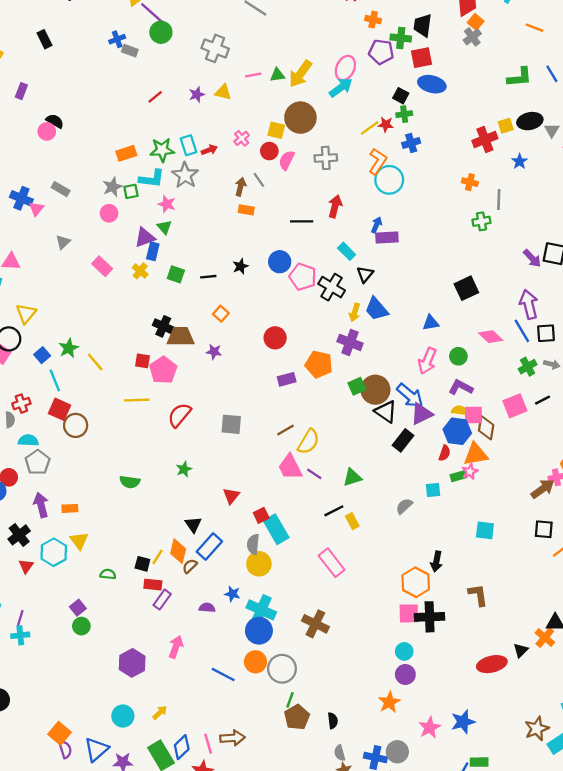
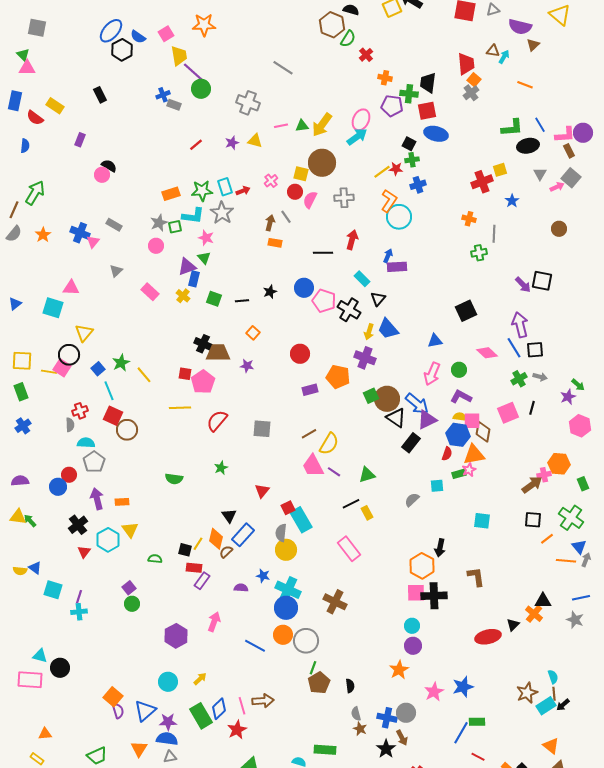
black ellipse: (530, 121) -> (528, 146), moved
black line: (543, 400) -> (532, 408), turned -48

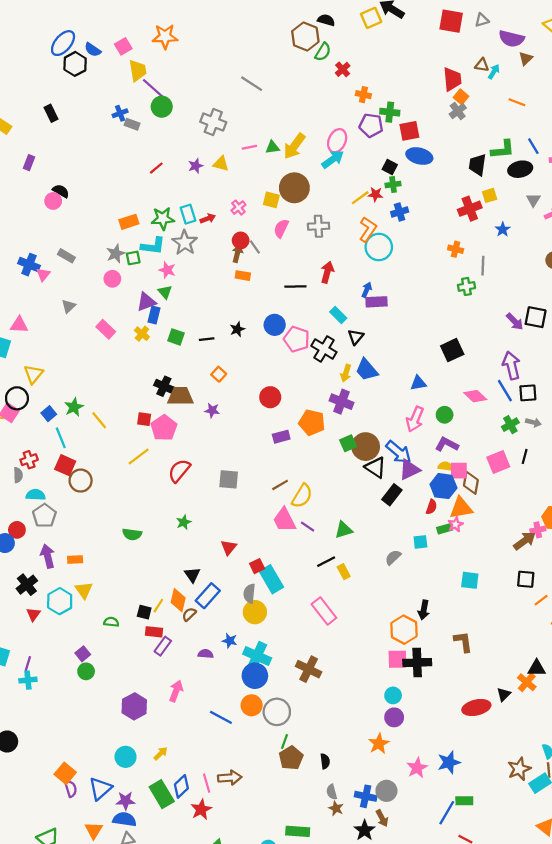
black trapezoid: (428, 83) -> (477, 165), moved
red circle: (295, 192) -> (241, 240), moved
yellow line: (180, 408) -> (139, 456), turned -35

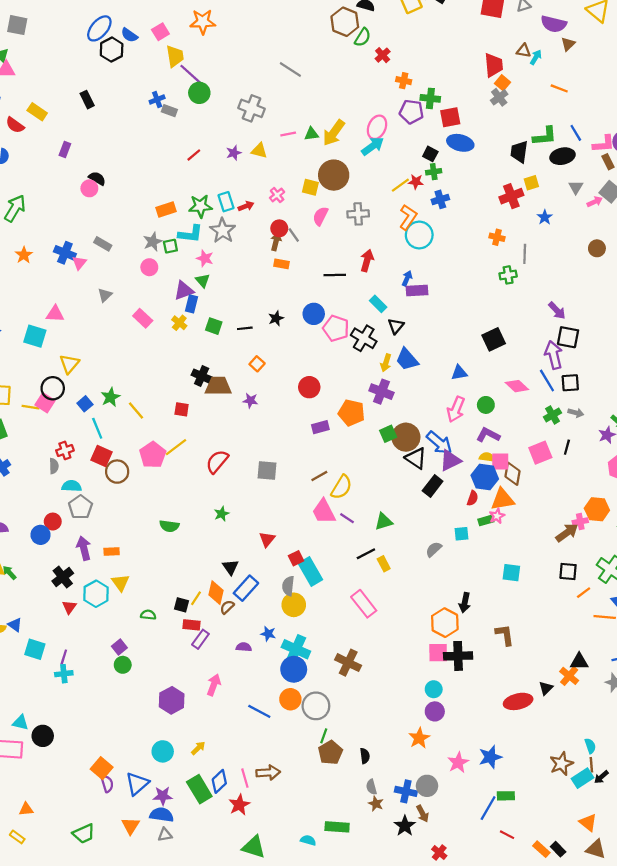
black square: (536, 317) -> (568, 337), moved
pink pentagon: (164, 428) -> (153, 455), moved

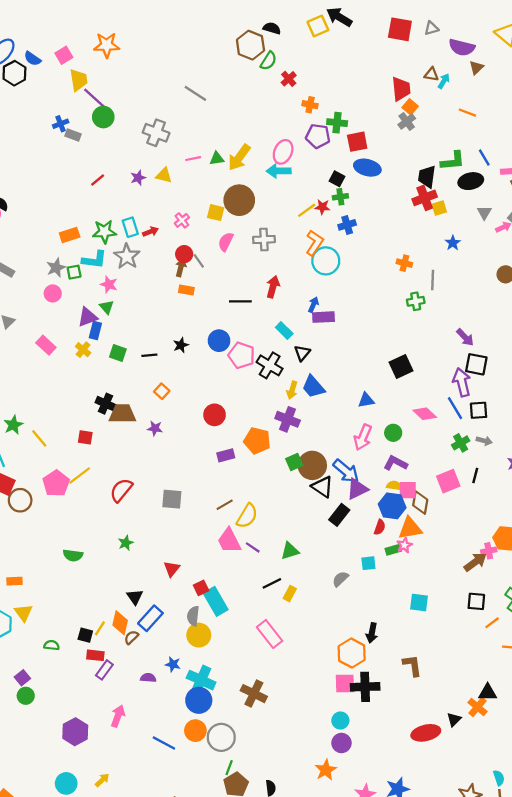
cyan arrow: (373, 146) -> (279, 171), turned -145
red cross: (511, 196) -> (425, 198), moved
yellow rectangle: (384, 564) -> (290, 594), turned 56

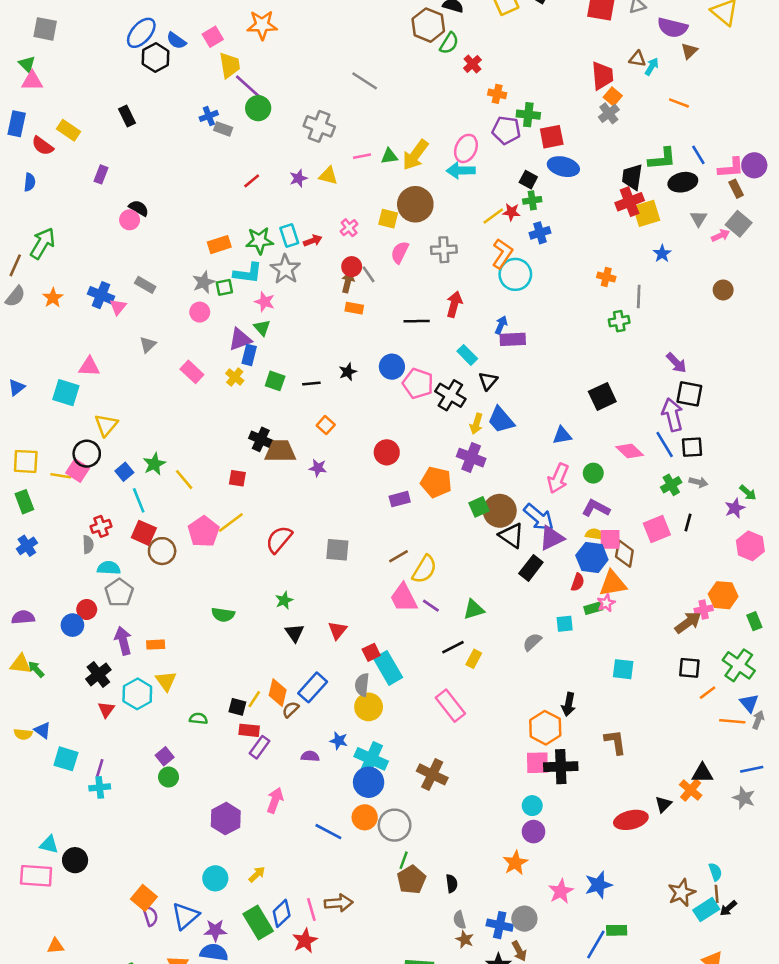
yellow square: (439, 208) -> (646, 213), size x1.5
black triangle: (135, 597) -> (295, 633), moved

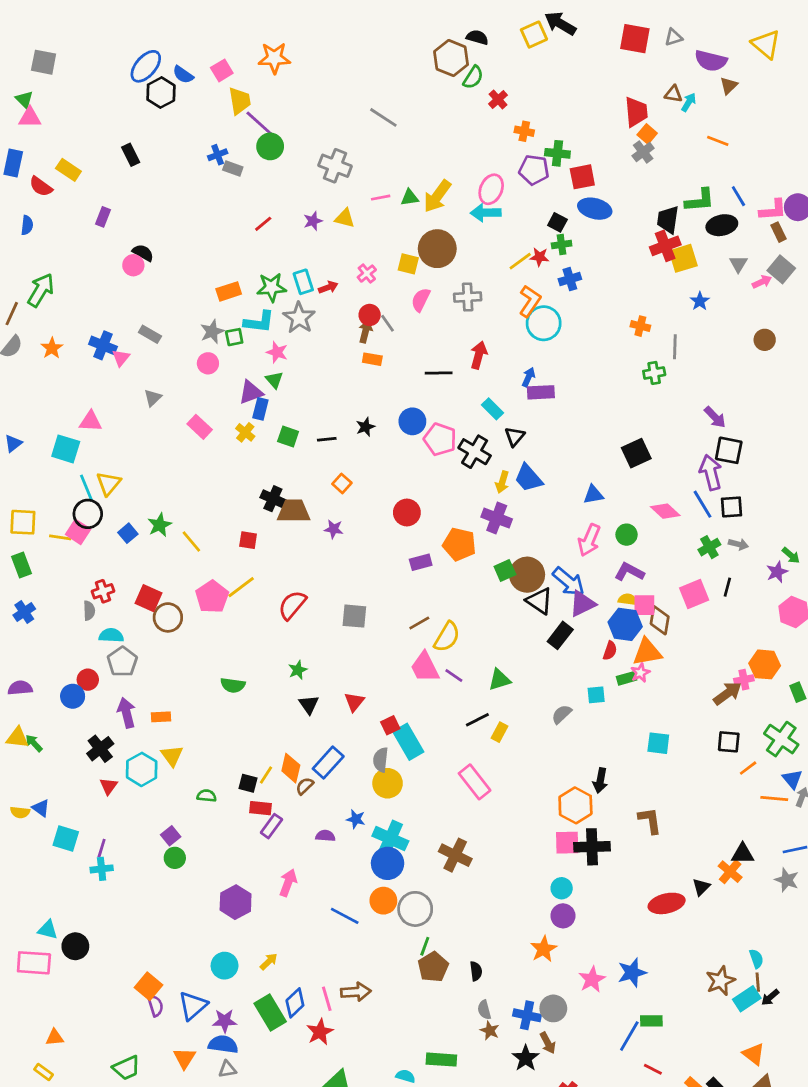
cyan line: (139, 500) -> (86, 488), moved

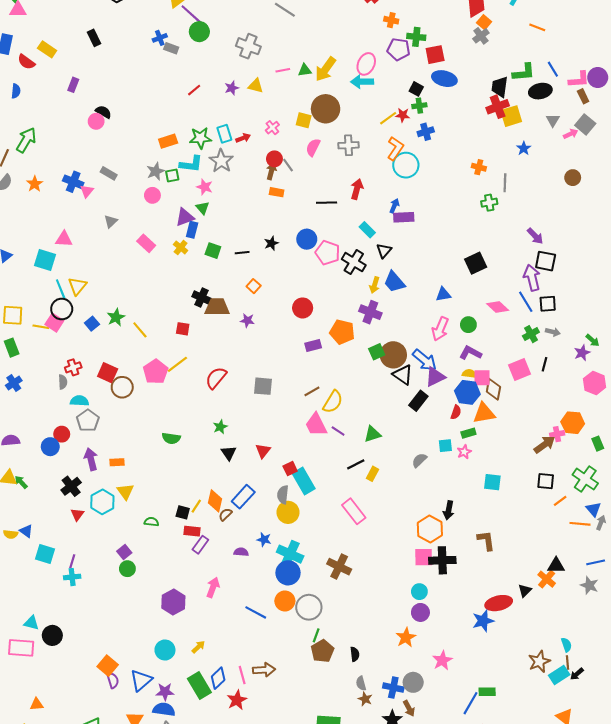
pink star: (640, 673) -> (464, 452), moved
blue star: (632, 973) -> (483, 621), moved

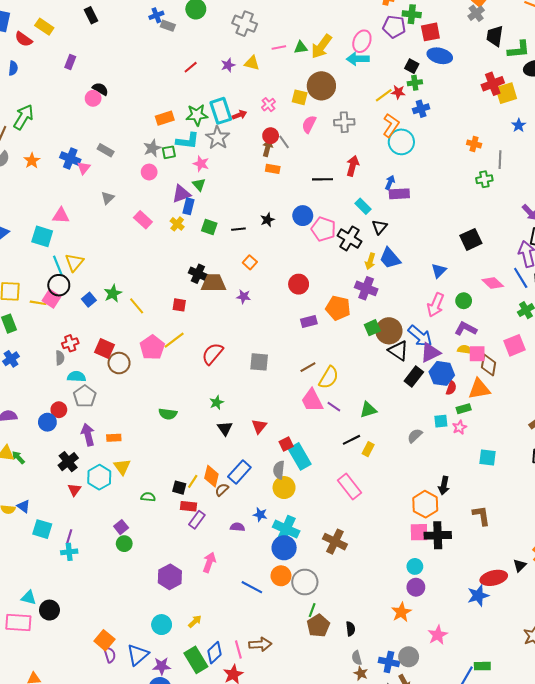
black trapezoid: (500, 87) -> (495, 36), moved
cyan rectangle: (224, 134) -> (221, 111), size x1.4
blue triangle: (443, 294) -> (439, 271), turned -35
blue hexagon: (467, 392) -> (442, 373), moved

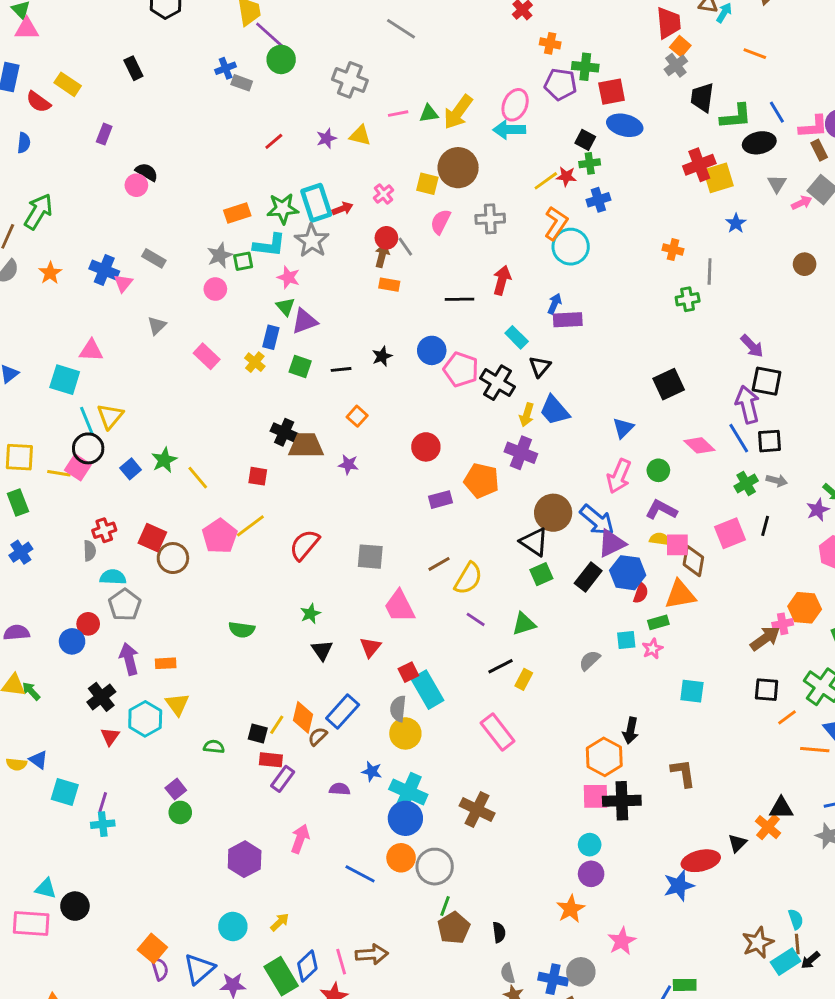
purple triangle: (181, 194) -> (305, 321), moved
green square: (372, 328) -> (541, 574), moved
black triangle: (398, 351) -> (534, 542), moved
pink trapezoid: (312, 400) -> (400, 606), moved

